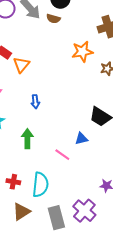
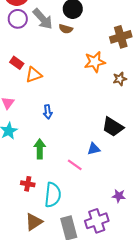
orange triangle: (21, 65) -> (34, 75), turned 30
red cross: (13, 182) -> (28, 184), moved
purple cross: (84, 211) -> (97, 221), turned 30

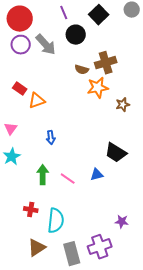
brown semicircle: (66, 29) -> (82, 70), moved
brown cross: (121, 37) -> (106, 63), moved
pink line: (75, 165) -> (68, 179), moved

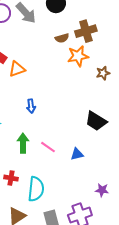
brown semicircle: (82, 70) -> (62, 38), turned -32
blue triangle: (97, 175) -> (77, 154), moved

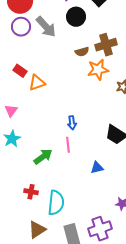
blue arrow: (31, 106) -> (72, 123), moved
green arrow: (23, 143) -> (43, 157), turned 54
pink line: (48, 147) -> (68, 145), moved, turned 49

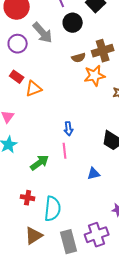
purple circle: (21, 27) -> (18, 44), moved

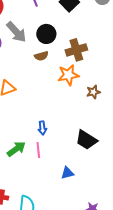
black circle: (73, 23) -> (46, 34), moved
brown semicircle: (79, 58) -> (41, 56), moved
green arrow: (40, 163) -> (16, 149), moved

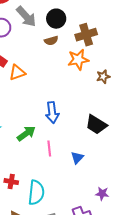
blue arrow: (42, 128) -> (52, 113), size x1.5
pink line: (38, 150) -> (49, 149), moved
blue triangle: (67, 173) -> (77, 158), turned -32

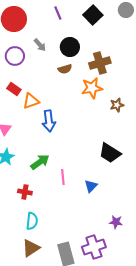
gray arrow: (26, 17) -> (40, 45), size x0.6
blue arrow: (52, 113) -> (49, 121), moved
red cross: (11, 182) -> (25, 192), moved
cyan semicircle: (36, 193) -> (32, 221), moved, size x0.7

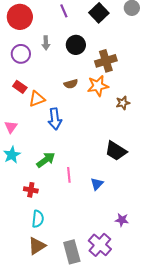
gray arrow: (40, 45) -> (46, 43), turned 40
brown semicircle: (65, 69) -> (71, 84), moved
purple cross: (94, 247) -> (100, 245), turned -30

